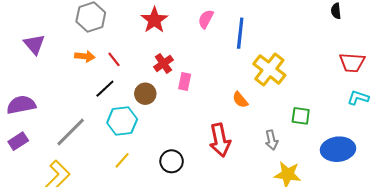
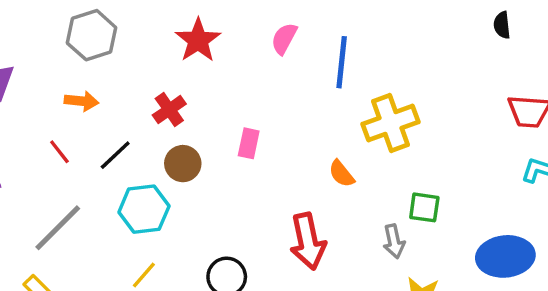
red line: (114, 59) -> (59, 152), moved
red cross: (163, 63) -> (169, 110), moved
yellow cross: (269, 69) -> (391, 123), turned 32
green square: (301, 116) -> (424, 207), moved

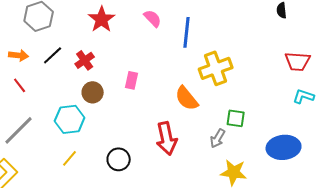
pink semicircle: (284, 39) -> (153, 18), turned 108
orange arrow: (81, 101) -> (19, 55), moved
black line: (115, 155) -> (53, 55), moved
orange semicircle: (342, 174) -> (187, 98), size x1.5
gray arrow: (394, 241) -> (218, 138), turned 42

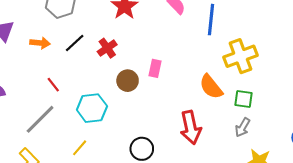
red line: (20, 85) -> (53, 85), moved
brown circle: (93, 92) -> (128, 81), moved
green square: (236, 118) -> (244, 99), moved
yellow line: (70, 158) -> (80, 148), moved

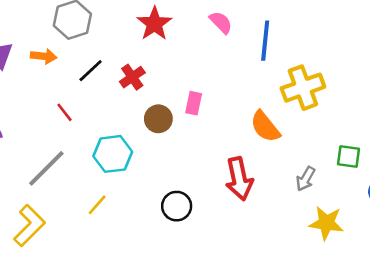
orange arrow: (40, 43) -> (44, 56), moved
red line: (53, 85) -> (65, 112), moved
green square: (244, 99) -> (349, 157), moved

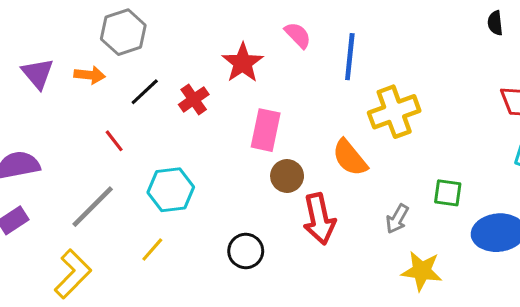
red star: (154, 24) -> (243, 63), moved
pink rectangle: (194, 103) -> (266, 130), size x1.5
brown circle: (158, 119) -> (287, 176), moved

